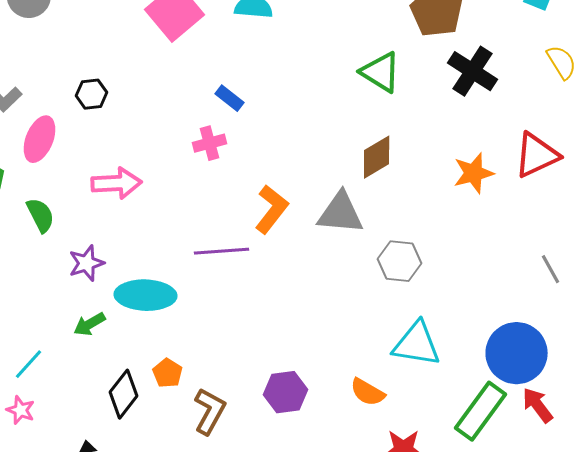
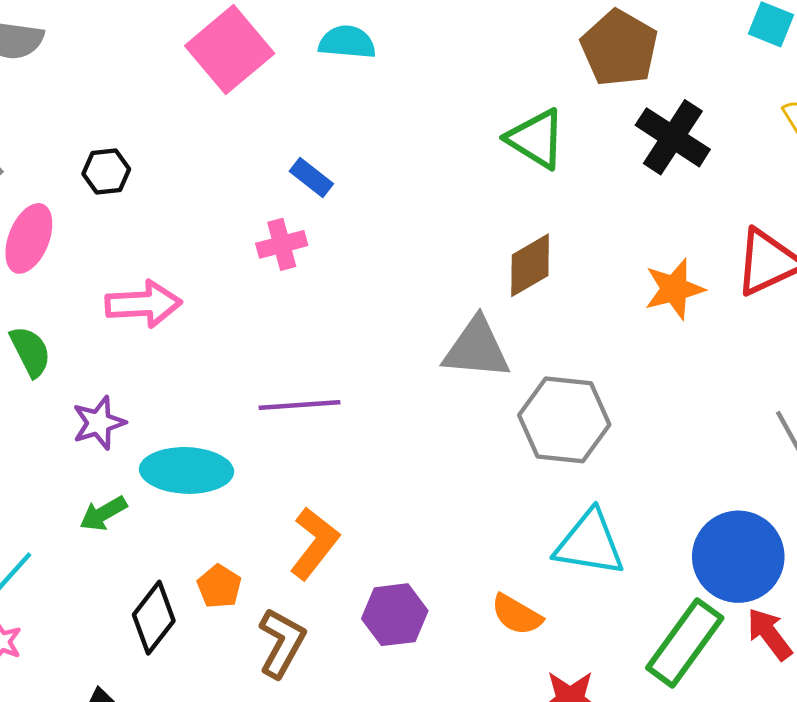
orange L-shape: (272, 209) -> (314, 543), moved
gray hexagon: (400, 261) -> (564, 420), size x1.4

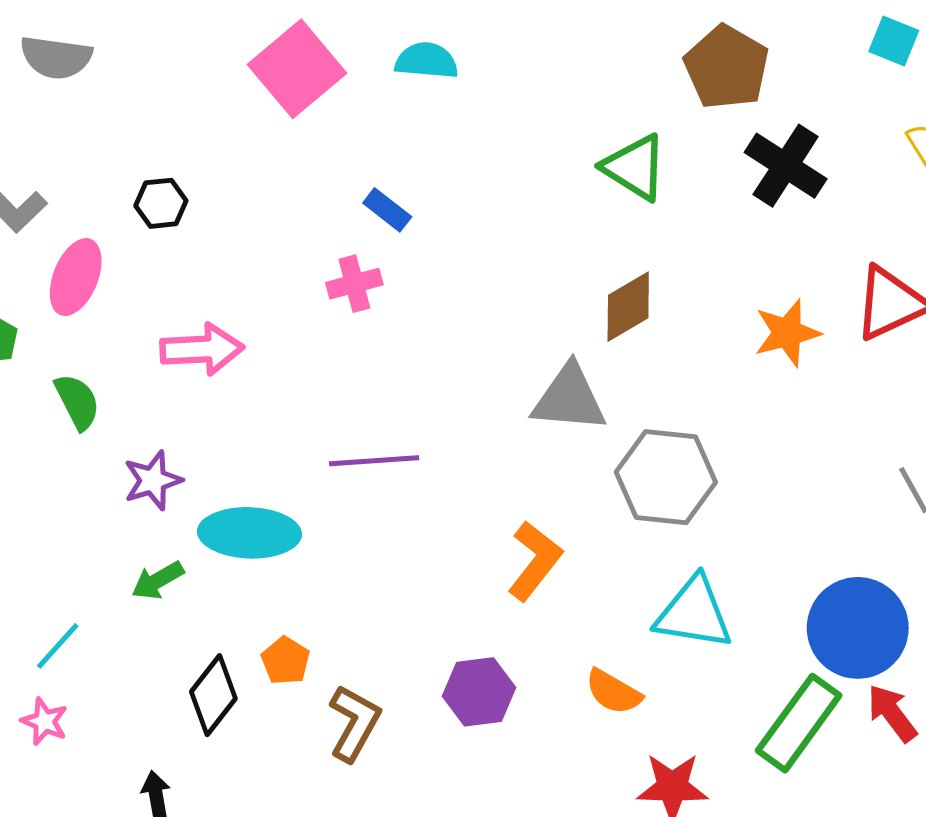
orange L-shape: (314, 543) -> (535, 561), moved

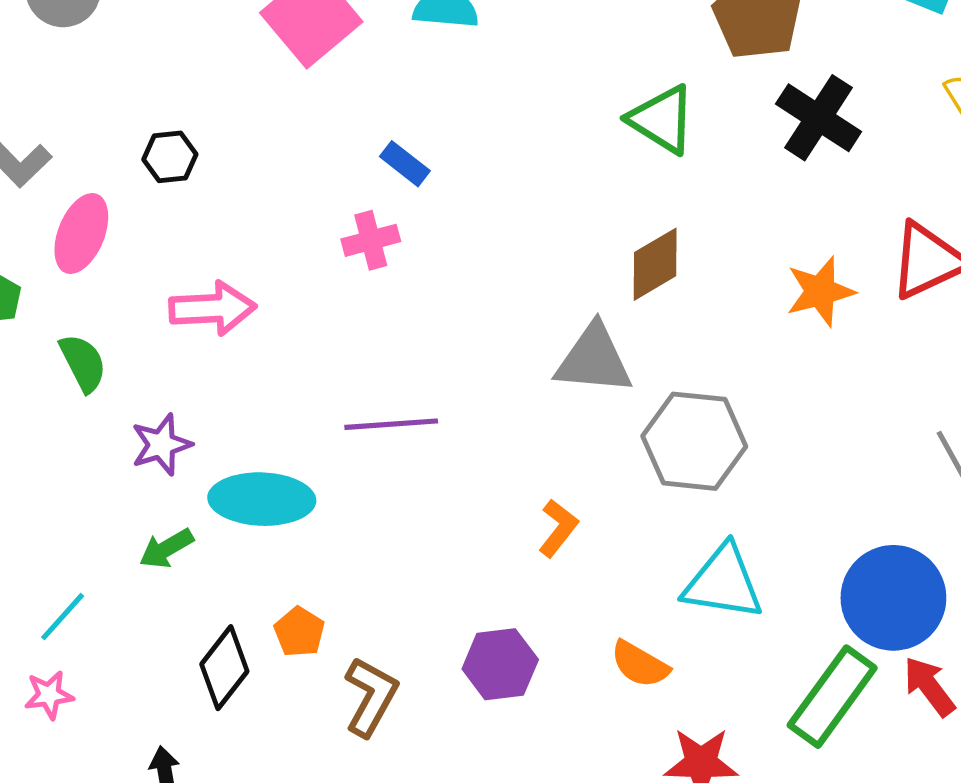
orange L-shape: (535, 561) -> (558, 528), size x0.7
pink star: (45, 721) -> (49, 695), turned -30

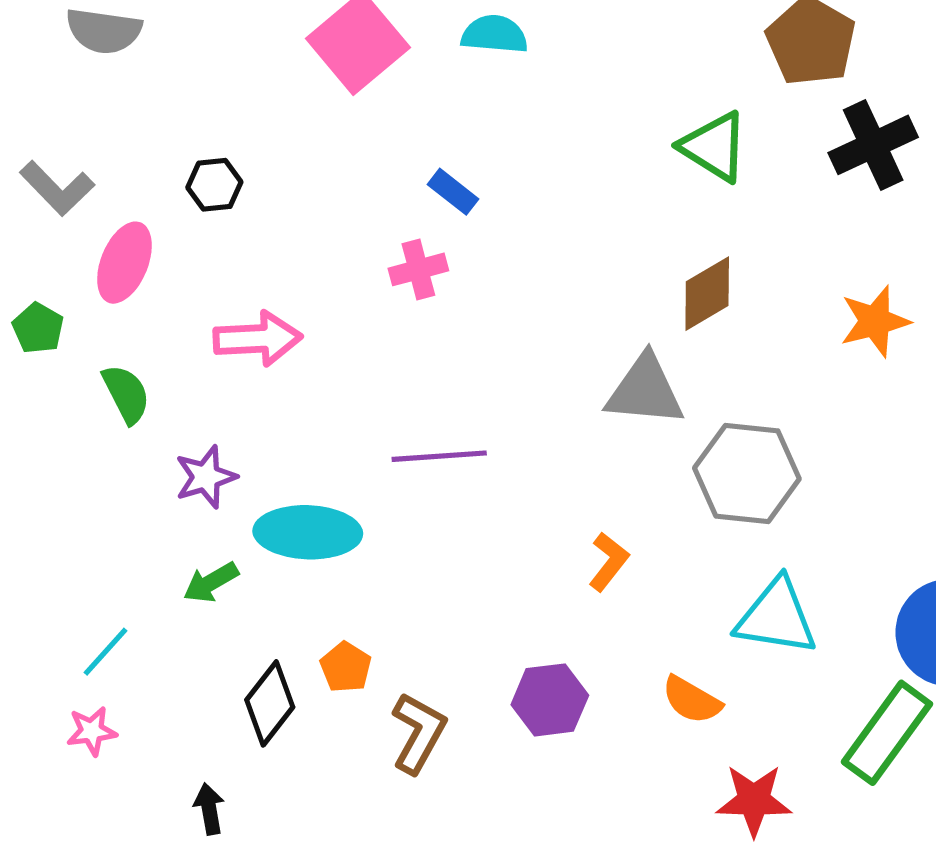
black cross: (819, 118) -> (873, 145), turned 32

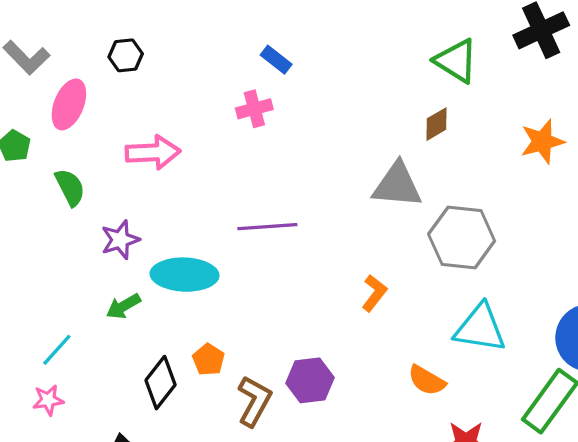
green triangle: (714, 147) -> (456, 61), moved
brown diamond: (707, 294) -> (436, 124), size x0.7
purple hexagon: (550, 700) -> (310, 380), moved

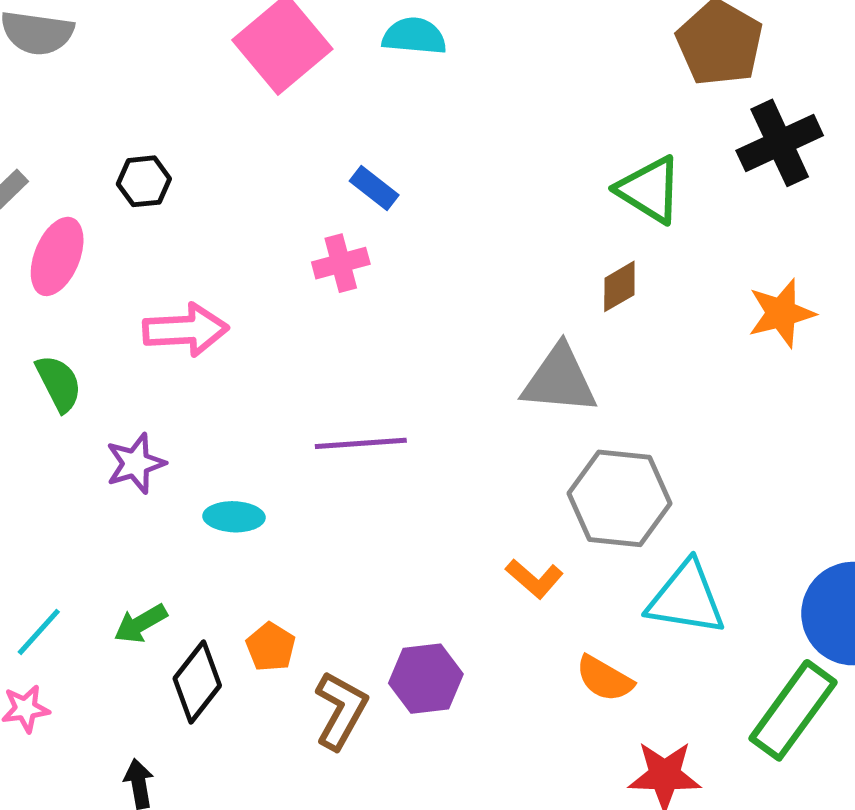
gray hexagon: (462, 237) -> (619, 498), moved
cyan ellipse: (185, 275) -> (234, 517), size x0.6
orange L-shape: (374, 293) -> (534, 579), moved, turned 93
green arrow: (123, 306) -> (141, 624), moved

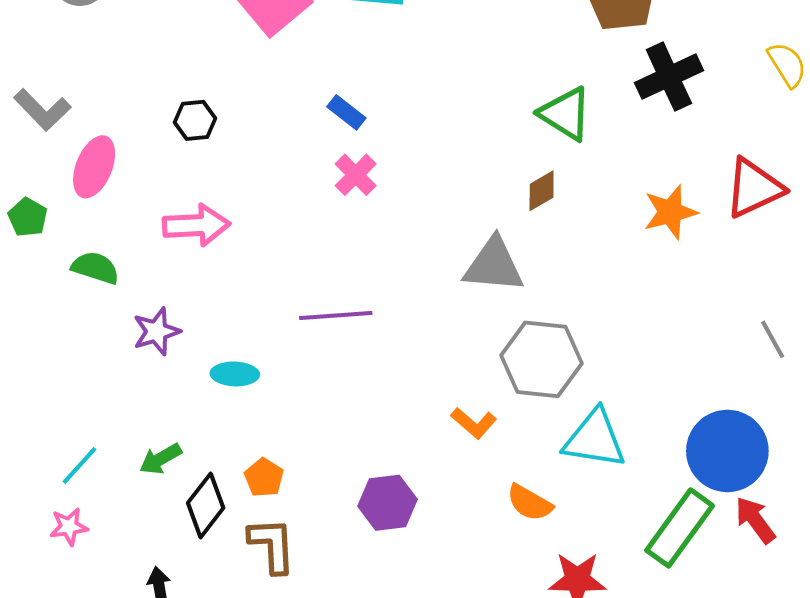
black hexagon: (144, 181) -> (195, 120), moved
pink cross: (341, 263) -> (356, 175), moved, turned -30
green semicircle: (59, 383) -> (95, 268), turned -45
brown L-shape: (341, 710) -> (272, 545), moved, turned -32

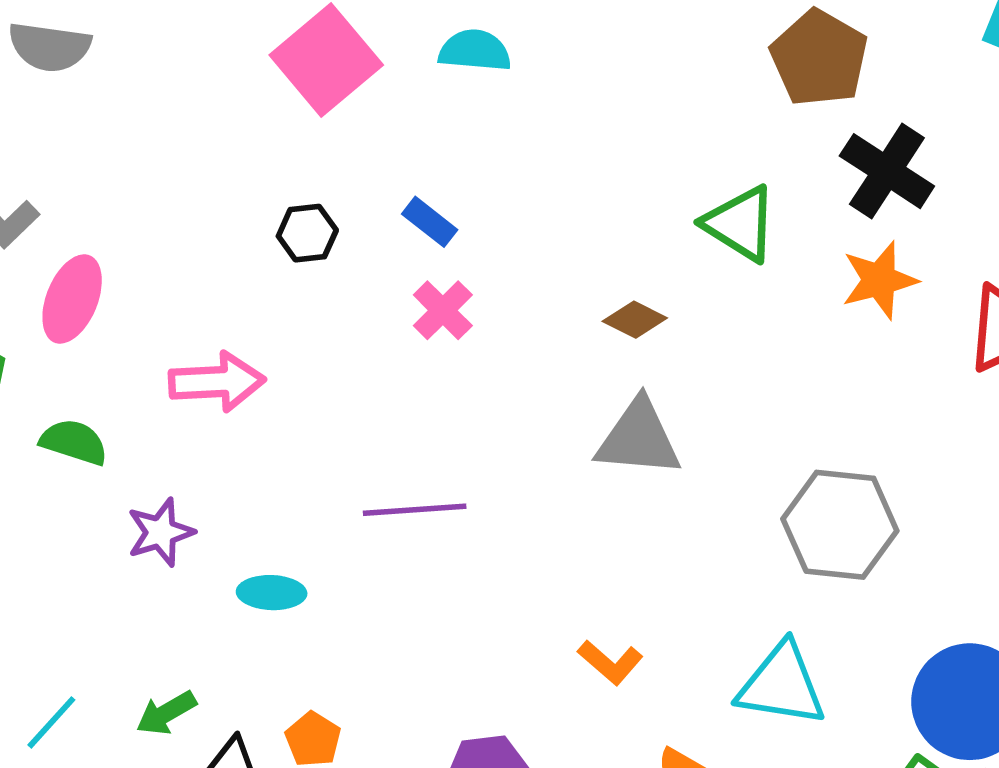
black cross: (669, 77) -> (887, 171), turned -32
black hexagon: (195, 120) -> (307, 233), moved
brown diamond: (542, 191) -> (635, 320), moved, turned 57
orange star: (670, 212) -> (879, 280), moved
gray hexagon: (542, 359) -> (840, 525), moved

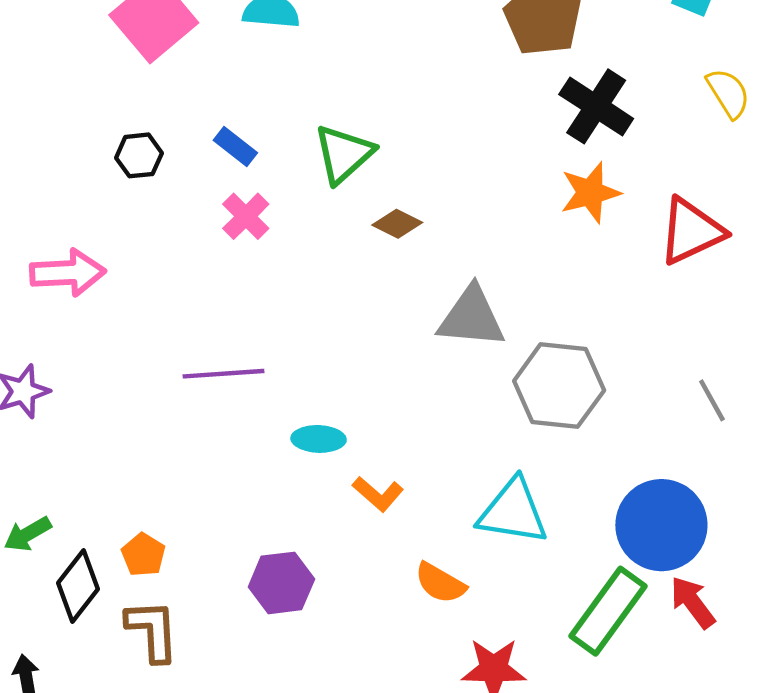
green triangle: (740, 224) -> (344, 154), moved, turned 46
gray triangle: (639, 438) -> (471, 317), moved
cyan ellipse: (272, 593) -> (319, 439), moved

